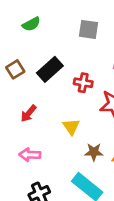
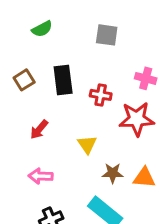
black rectangle: (50, 69) -> (63, 80), turned -55

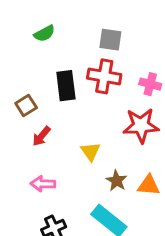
brown square: (24, 80) -> (26, 106), moved
red cross: (101, 95) -> (104, 76), moved, size x1.5
brown star: (113, 173) -> (116, 181), turned 30

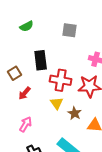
red cross: (104, 76) -> (61, 80), moved
brown star: (116, 181) -> (75, 113), moved
pink arrow: (43, 184) -> (26, 124), turned 119

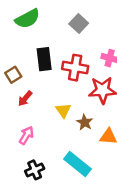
green semicircle: (27, 26) -> (27, 19), size x1.5
gray square: (70, 30) -> (79, 23), turned 35
red cross: (61, 80) -> (75, 68), moved

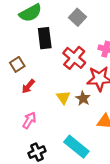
black rectangle: (44, 59) -> (45, 38), moved
red cross: (75, 68) -> (74, 58), turned 30
brown star: (85, 122) -> (83, 98), moved

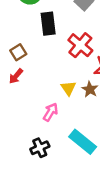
red arrow: (28, 86) -> (16, 76), moved
pink arrow: (29, 120) -> (51, 112), moved

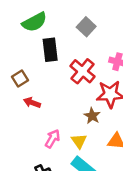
red arrow: (16, 76) -> (32, 103), moved, turned 70
yellow triangle: (68, 88) -> (79, 141), moved

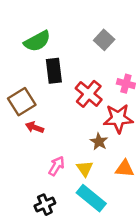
gray square: (86, 27) -> (104, 40), moved
brown square: (20, 79) -> (22, 102), size x1.5

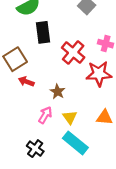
brown star: (99, 142) -> (58, 92), moved
black cross: (45, 205) -> (35, 149), turned -30

